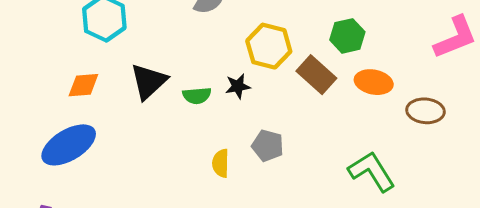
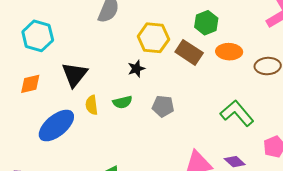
green semicircle: (197, 96) -> (122, 102), moved
blue ellipse: (69, 145) -> (56, 126), moved
yellow semicircle: (221, 163) -> (92, 105), moved

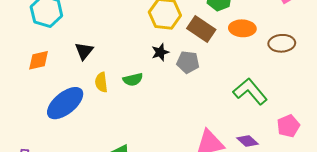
black star: (136, 69) -> (160, 52), moved
black triangle: (75, 75) -> (84, 51), size x0.7
gray pentagon: (163, 106) -> (188, 62), moved

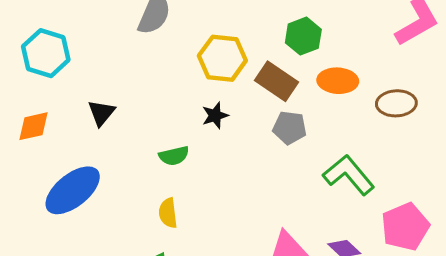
gray pentagon: (188, 62) -> (290, 128), moved
yellow semicircle: (101, 82) -> (168, 213), moved
pink pentagon: (288, 126) -> (405, 227), size x1.4

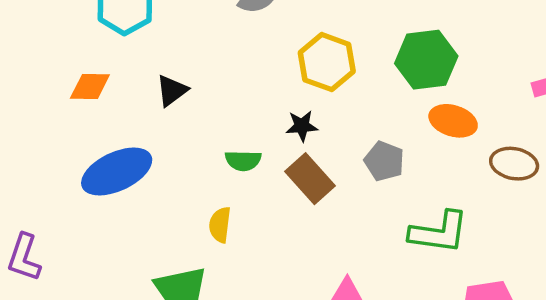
green hexagon: (303, 36) -> (426, 60), size x1.4
brown rectangle: (277, 81) -> (310, 179), moved
green L-shape: (349, 175) -> (439, 232), turned 124

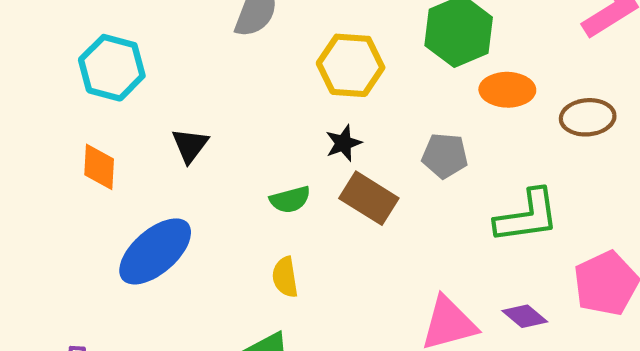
orange diamond: (90, 87) -> (99, 167), turned -72

